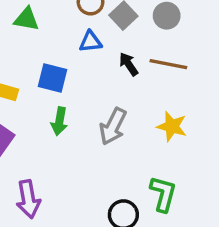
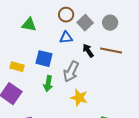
gray arrow: (113, 126) -> (71, 72), moved
yellow star: (172, 126) -> (79, 98), moved

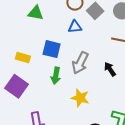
black arrow: (88, 51) -> (110, 69), moved
yellow star: (79, 98) -> (80, 98), moved

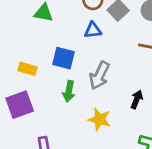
black arrow: (110, 69) -> (137, 99), moved, turned 56
purple square: (17, 86) -> (20, 105), turned 35

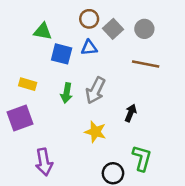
blue square: (64, 58) -> (62, 54), moved
green arrow: (69, 91) -> (67, 93), moved

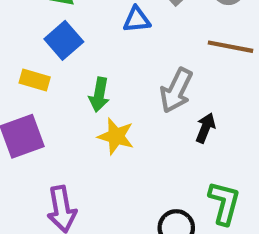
blue square: (62, 54) -> (64, 40), moved, turned 35
gray arrow: (95, 90) -> (176, 90), moved
yellow star: (95, 132) -> (116, 136), moved

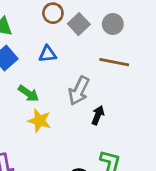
blue triangle: (137, 20) -> (48, 54), moved
green arrow: (99, 95) -> (28, 93), turned -65

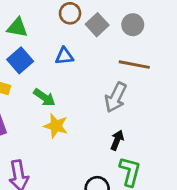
gray arrow: (79, 91) -> (116, 97), moved
black arrow: (98, 115) -> (117, 140), moved

